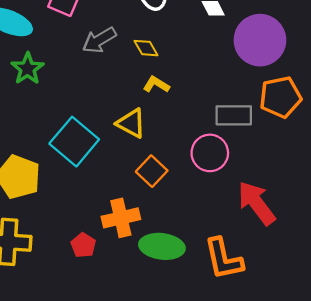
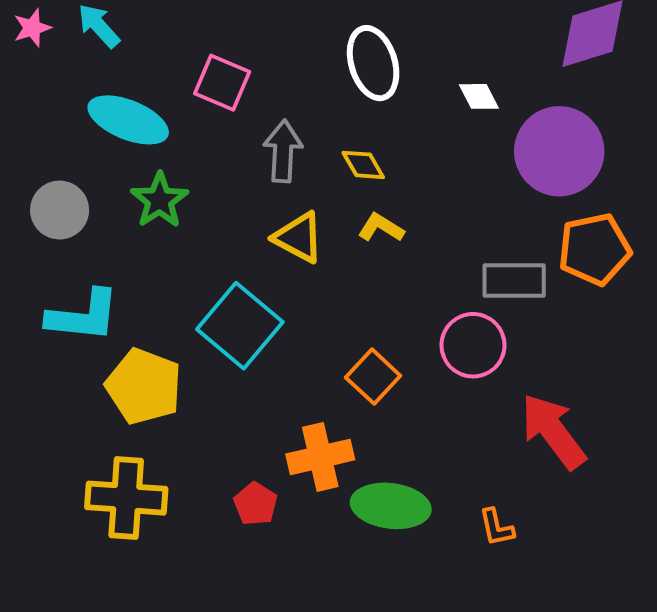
gray arrow: (99, 40) -> (283, 151), turned 124
yellow triangle: (131, 123) -> (299, 237), moved
orange L-shape: (223, 259) -> (497, 527), size x0.5

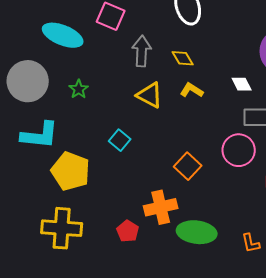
white diamond: (479, 96) -> (242, 84), moved
green star: (160, 200) -> (79, 89), moved, size x0.7
gray circle: (60, 210) -> (28, 81), size x1.4
cyan square: (240, 326) -> (120, 140), size x0.5

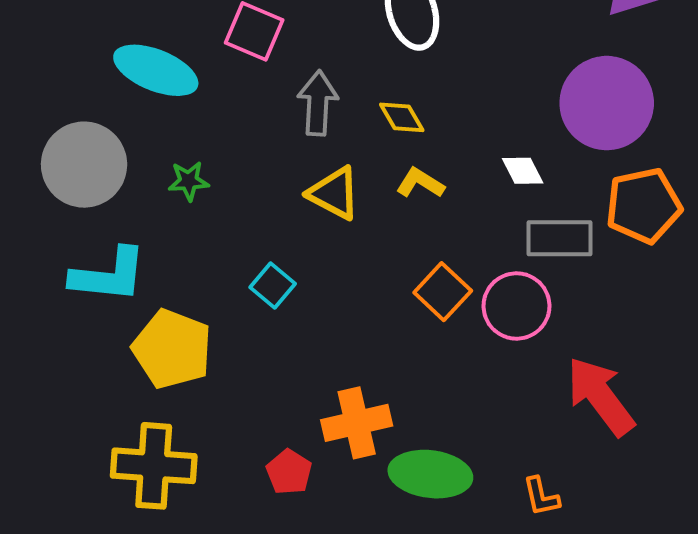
green star: (79, 89) -> (189, 181), turned 30
orange square: (188, 166) -> (443, 292), moved

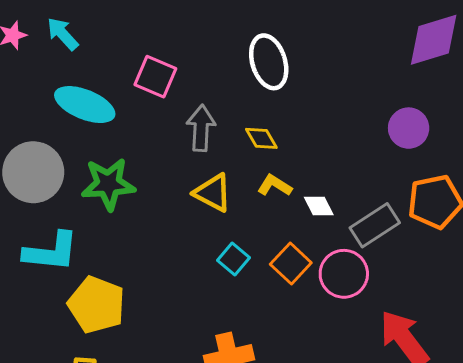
purple circle: (607, 103) -> (409, 128), size x0.6
white diamond: (523, 171) -> (319, 206), moved
green star: (189, 181) -> (108, 184), size x1.8
gray rectangle: (560, 238) -> (375, 225), turned -33
cyan square: (273, 285) -> (233, 259), moved

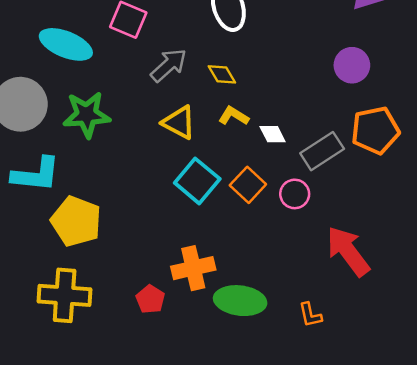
gray arrow: (201, 128) -> (169, 65), turned 45
cyan square: (233, 259) -> (197, 181), size x1.6
pink circle: (344, 274) -> (295, 194), size x0.7

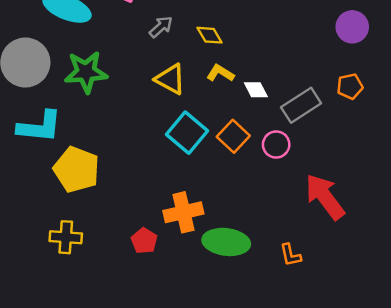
gray arrow: (169, 65) -> (161, 27), size x0.7
purple circle: (352, 65) -> (352, 27), moved
orange pentagon: (375, 130) -> (350, 86), size x0.6
yellow cross: (65, 295) -> (66, 237), size x0.7

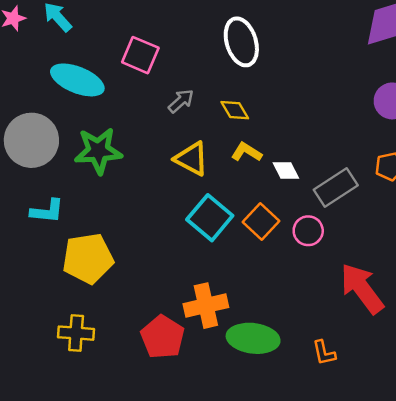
cyan L-shape: (40, 127) -> (47, 211), size x0.7
yellow pentagon: (76, 169) -> (88, 258), turned -30
red pentagon: (144, 241) -> (163, 337), size x1.5

